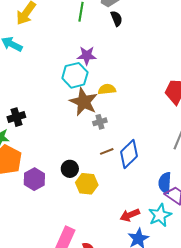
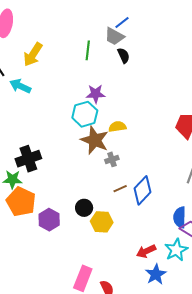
black cross: (16, 117) -> (28, 159), size x1.4

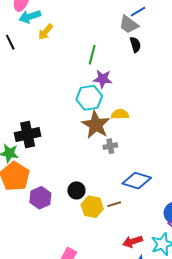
green line: (88, 50) -> (92, 55), moved
yellow arrow: (33, 54) -> (46, 32), size x0.7
cyan arrow: (20, 86) -> (30, 17), moved, turned -50
brown line: (120, 189) -> (114, 204), moved
blue diamond: (142, 190) -> (137, 181), turned 56

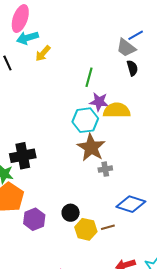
yellow semicircle: (120, 114) -> (117, 110), moved, size x1.5

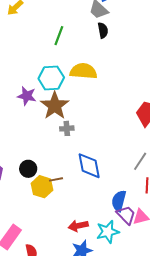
purple star: (99, 102) -> (27, 96), moved
blue diamond: (131, 204) -> (89, 166), turned 56
brown line: (108, 227) -> (56, 179), moved

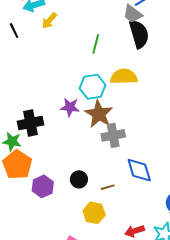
black semicircle: (103, 30) -> (139, 34), size x1.8
gray cross: (67, 128) -> (113, 135), size x1.6
yellow hexagon: (42, 187) -> (94, 213), moved

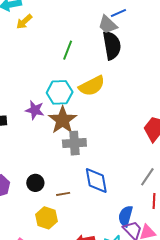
yellow semicircle: (124, 77) -> (92, 86), turned 148

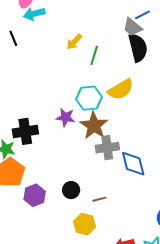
yellow arrow: (24, 22) -> (74, 42), moved
blue diamond: (96, 181) -> (133, 164), moved

